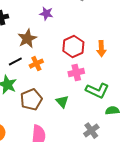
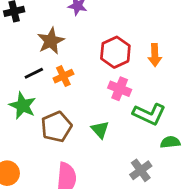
pink cross: (76, 73) -> (120, 89), turned 35

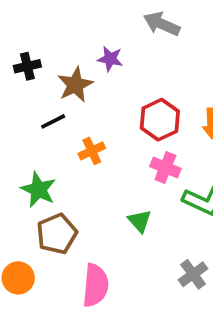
brown star: (51, 41) -> (75, 85), moved
black line: (34, 73) -> (53, 121), moved
brown pentagon: (56, 127) -> (57, 234), moved

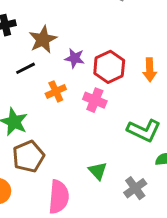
purple star: (110, 59) -> (75, 58), moved
pink cross: (165, 167) -> (95, 100), moved
green triangle: (140, 221) -> (98, 171), moved

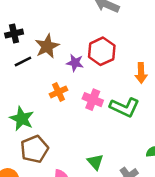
red hexagon: (109, 67) -> (102, 51), moved
black line: (26, 68) -> (23, 61), moved
green L-shape: (144, 130) -> (125, 107), moved

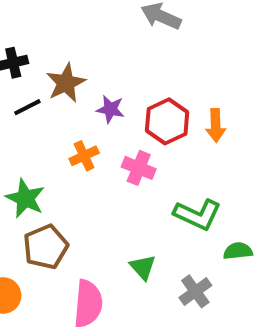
red hexagon: (102, 51) -> (167, 121), moved
green L-shape: (125, 107) -> (197, 215), moved

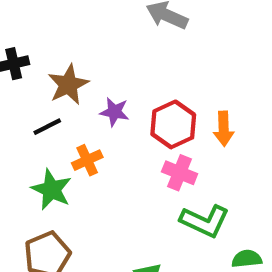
black line: (27, 107) -> (47, 127), moved
pink cross: (139, 168) -> (180, 173), moved
green star: (25, 198) -> (51, 190), moved

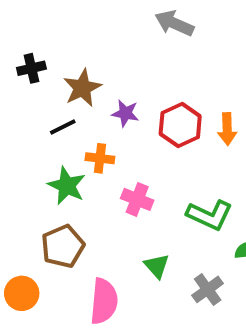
orange cross: (87, 160) -> (100, 158), turned 32
pink cross: (180, 173) -> (137, 199), moved

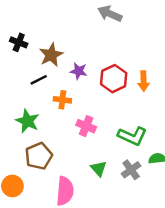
black cross: (31, 68) -> (19, 42), turned 35
green star: (67, 186) -> (27, 121), moved
gray cross: (208, 289) -> (131, 170), moved

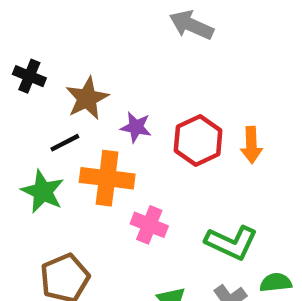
orange cross: (62, 100) -> (107, 178), size x1.6
green star: (27, 121) -> (43, 192), moved

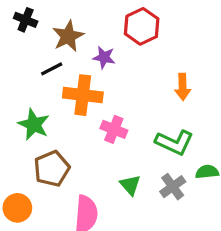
red hexagon: (198, 140) -> (142, 26), moved
orange arrow: (251, 145) -> (183, 87), moved
green star: (43, 192) -> (34, 124), moved

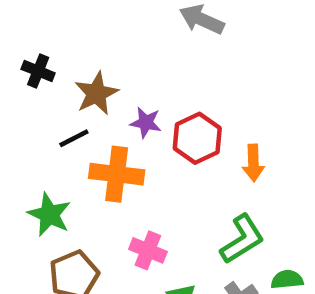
red hexagon: (142, 26) -> (197, 138), moved
pink cross: (114, 129) -> (148, 250), moved
green L-shape: (174, 142) -> (242, 239), turned -57

